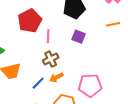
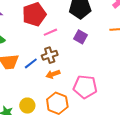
pink line: (48, 36) -> (50, 32), turned 56
blue line: (38, 83) -> (31, 63), moved

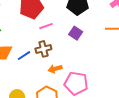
orange arrow: (53, 74) -> (55, 69), moved

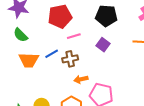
blue line: (24, 56) -> (52, 54), moved

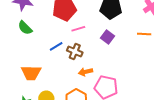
brown cross: (70, 59) -> (75, 51), turned 35
orange trapezoid: (29, 60) -> (31, 73), moved

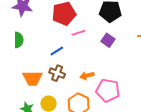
green semicircle: (25, 28) -> (19, 40), moved, turned -133
brown cross: (75, 51) -> (57, 73), moved

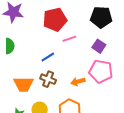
pink pentagon: (108, 90) -> (101, 71), moved

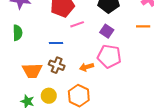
blue line: (48, 57) -> (56, 43), turned 32

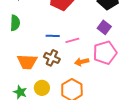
pink line: (77, 24) -> (72, 40), moved
pink pentagon: (109, 56) -> (105, 53), turned -30

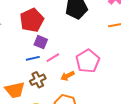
purple square: (104, 27) -> (41, 42), moved
brown cross: (52, 58) -> (38, 80), turned -35

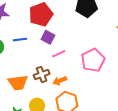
blue line: (33, 58) -> (20, 39), moved
orange arrow: (67, 76) -> (60, 81), moved

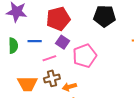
pink line: (59, 54) -> (49, 58), moved
pink pentagon: (93, 60) -> (85, 56), moved

